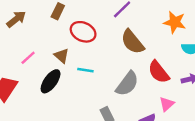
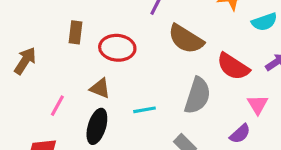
cyan line: (85, 70) -> (145, 110), moved

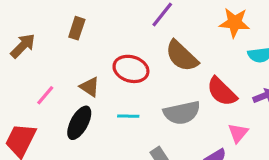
red ellipse: (117, 48) -> (131, 69), moved
gray semicircle: (197, 96) -> (182, 113), turned 48

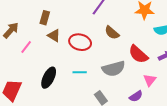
brown semicircle: (182, 56) -> (112, 33), size x0.7
brown triangle: (90, 87) -> (54, 36), moved
pink line: (45, 95) -> (26, 47), moved

